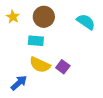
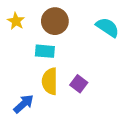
yellow semicircle: (40, 65) -> (50, 81), turned 65

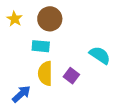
cyan semicircle: (108, 27) -> (100, 55), moved

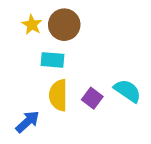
yellow star: (15, 19) -> (32, 25), moved
cyan semicircle: (100, 55) -> (127, 91), moved

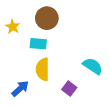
yellow star: (32, 25) -> (13, 27), moved
purple square: (92, 98) -> (69, 89), moved

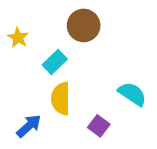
brown circle: (47, 18) -> (84, 25), moved
cyan rectangle: (38, 44) -> (55, 62), turned -49

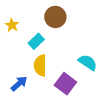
purple square: (99, 126) -> (65, 84), size x1.5

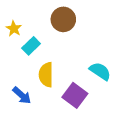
cyan rectangle: (36, 41) -> (31, 46), moved
blue arrow: (19, 84) -> (22, 95), turned 84

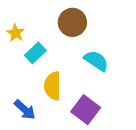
cyan semicircle: (100, 71) -> (96, 61), moved

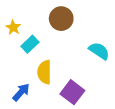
cyan semicircle: (96, 61) -> (99, 51), moved
blue arrow: (25, 110) -> (21, 92), turned -90

